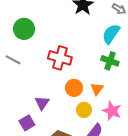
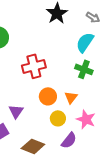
red cross: (60, 58) -> (34, 66), turned -30

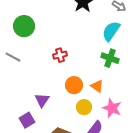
red cross: (34, 66) -> (60, 55), size x0.6
orange triangle: (71, 97) -> (97, 86), turned -32

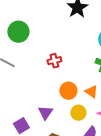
purple triangle: (42, 100) -> (45, 113), moved

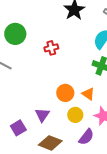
red cross: (54, 61) -> (51, 48), moved

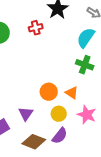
red cross: (51, 48) -> (36, 28), moved
purple semicircle: (86, 137) -> (60, 136), moved

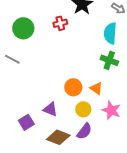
cyan semicircle: (86, 38) -> (110, 33), turned -30
purple triangle: (26, 114) -> (50, 109), turned -42

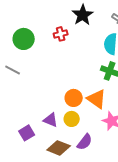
orange triangle: (96, 88) -> (97, 99), size x1.5
yellow circle: (83, 109) -> (72, 119), moved

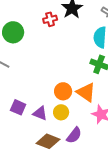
red cross: (61, 34) -> (50, 19), moved
purple square: (27, 133) -> (18, 107), moved, turned -35

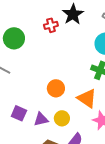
orange circle: (63, 91) -> (56, 88), moved
purple triangle: (40, 113) -> (41, 119), turned -35

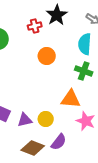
orange circle: (56, 88) -> (47, 56), moved
orange triangle: (87, 98) -> (71, 99), turned -30

